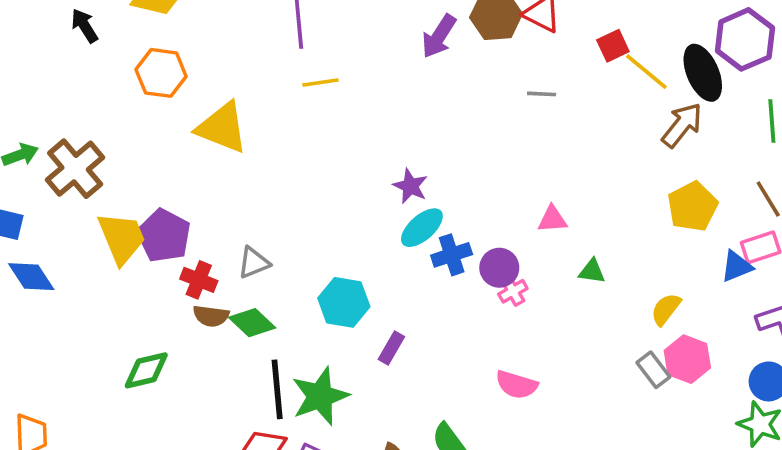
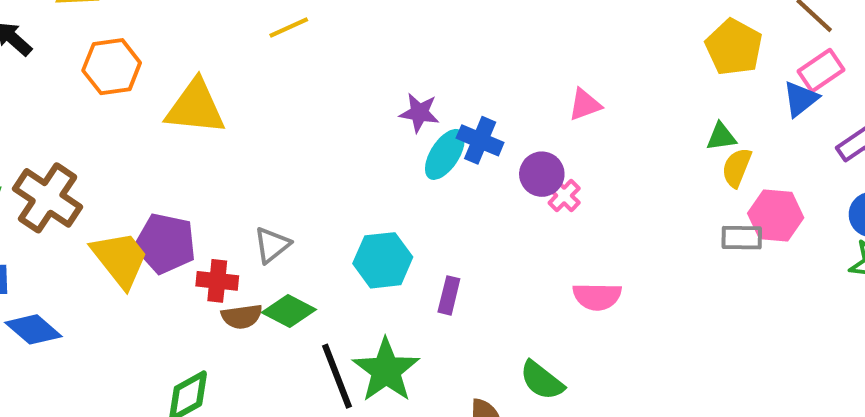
blue cross: (452, 255) -> (480, 140), moved, turned -33
green triangle: (592, 271) -> (721, 137), moved
gray rectangle: (653, 370) -> (742, 238), turned -36

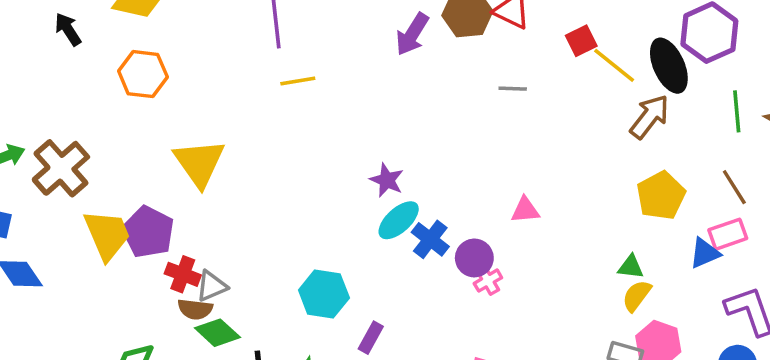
yellow triangle: (195, 107) -> (199, 163), moved, turned 34
blue cross: (480, 140) -> (430, 239), moved
gray triangle: (272, 245) -> (212, 286), moved
green diamond: (289, 311) -> (217, 333), moved

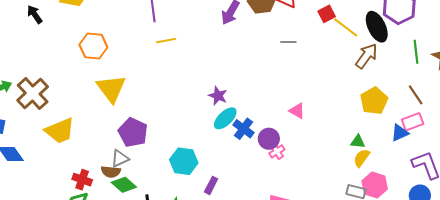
orange hexagon: (143, 74) -> (93, 46), moved
pink triangle: (525, 210) -> (297, 111), turned 36
purple pentagon: (148, 232) -> (133, 132), moved
yellow trapezoid: (107, 235) -> (60, 131), turned 92
red cross: (183, 274) -> (82, 180), moved

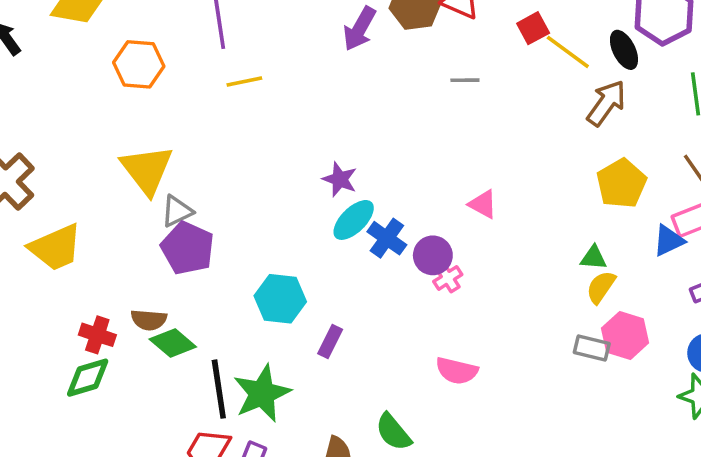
black ellipse: (377, 27) -> (624, 50), size x0.7
orange hexagon: (93, 46) -> (139, 64), moved
gray triangle: (120, 158) -> (177, 211), moved

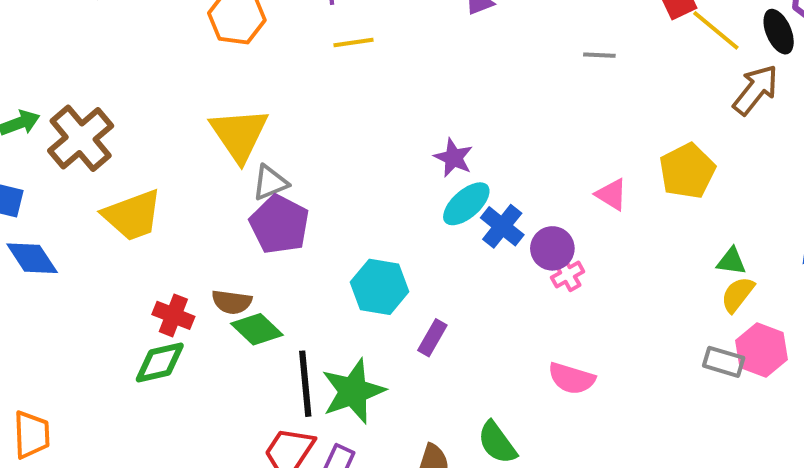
yellow pentagon: (621, 183) -> (687, 171), moved

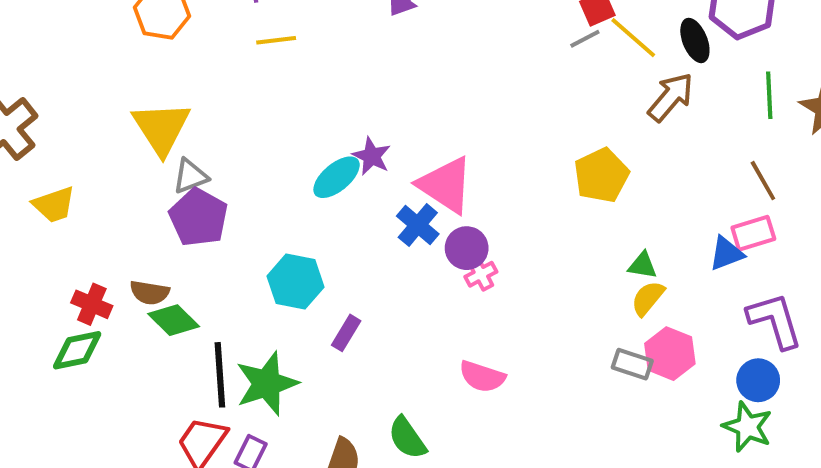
gray line: (599, 55) -> (585, 39), moved, turned -32
pink triangle: (611, 194) -> (446, 185), moved, size x1.8
cyan ellipse: (466, 204) -> (337, 177), moved
yellow trapezoid: (132, 215) -> (54, 205), size x0.7

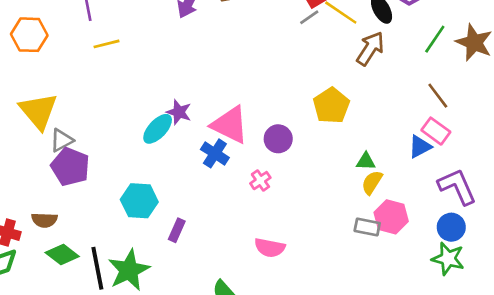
green line: (769, 95) -> (435, 39), turned 44
pink rectangle: (753, 233) -> (436, 131), turned 60
purple circle: (467, 248) -> (278, 139), moved
green diamond: (174, 320) -> (62, 255), moved

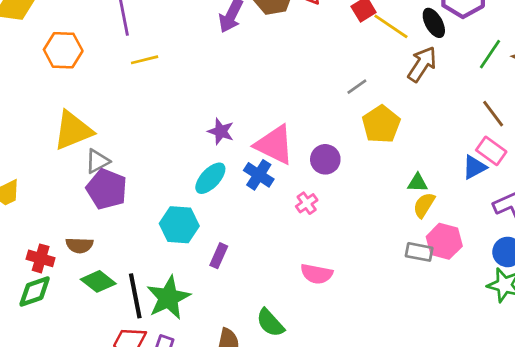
gray line: (309, 17) -> (357, 87), moved
yellow triangle: (38, 111) -> (73, 130), turned 48
cyan ellipse: (158, 129) -> (210, 178), moved

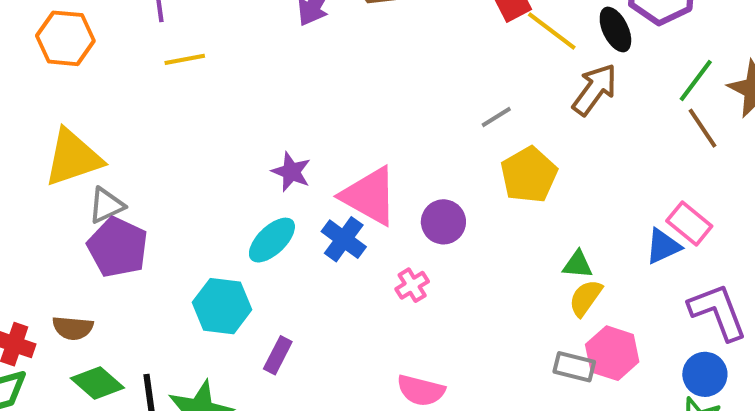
brown line: (493, 114) -> (702, 128), moved

